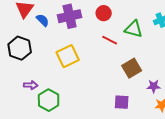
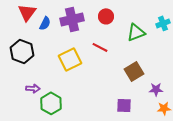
blue semicircle: (43, 20) -> (45, 23), turned 72
green triangle: (134, 29) -> (136, 32), turned -36
red line: (110, 40) -> (100, 47), moved

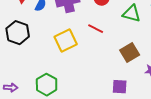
green triangle: (136, 32) -> (132, 14), turned 36
purple arrow: (33, 88) -> (11, 88), moved

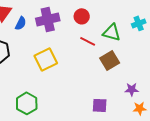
red line: (96, 29) -> (88, 41), moved
brown square: (130, 53) -> (110, 60), moved

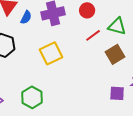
red line: (88, 41) -> (93, 35), turned -63
purple square: (100, 105) -> (117, 93), moved

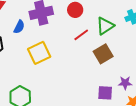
blue semicircle: (26, 17) -> (19, 27), moved
green triangle: (117, 26) -> (105, 26), turned -48

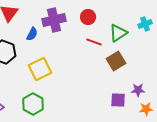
red line: (81, 35) -> (94, 42), turned 56
yellow square: (39, 53) -> (40, 69), moved

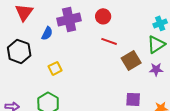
green triangle: (118, 33) -> (156, 44), moved
yellow square: (40, 69) -> (55, 68), size x0.6
purple star: (138, 90) -> (156, 69), moved

